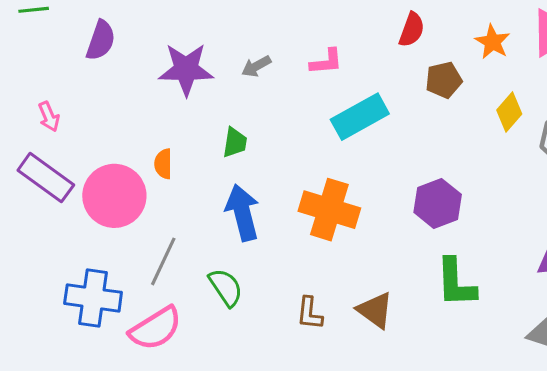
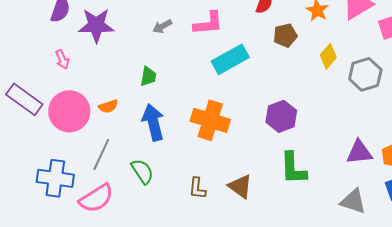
pink L-shape: (326, 62) -> (208, 23), size x1.4
purple star: (186, 69) -> (96, 25), moved
pink arrow: (49, 117) -> (62, 59), moved
orange semicircle: (163, 164) -> (108, 106), moved, turned -108

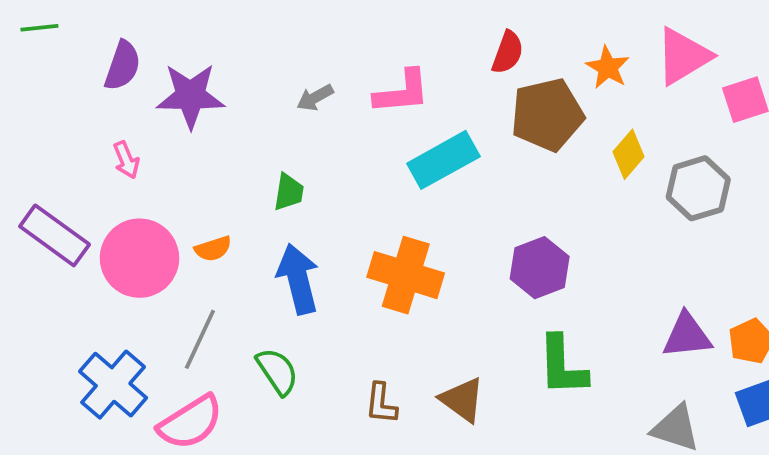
brown pentagon: (285, 35) -> (547, 115), size x1.6
blue cross: (55, 178) -> (113, 385), turned 33

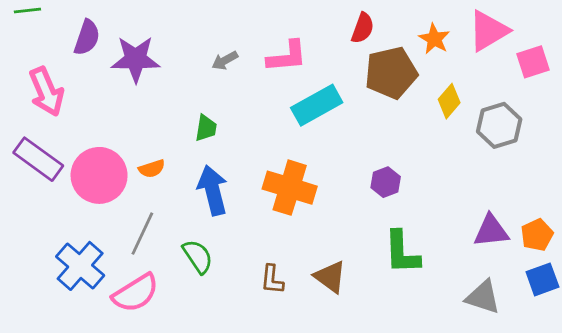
pink arrow: (126, 160) -> (46, 92), moved, size x1.8
purple hexagon: (540, 268) -> (386, 182), size x0.7

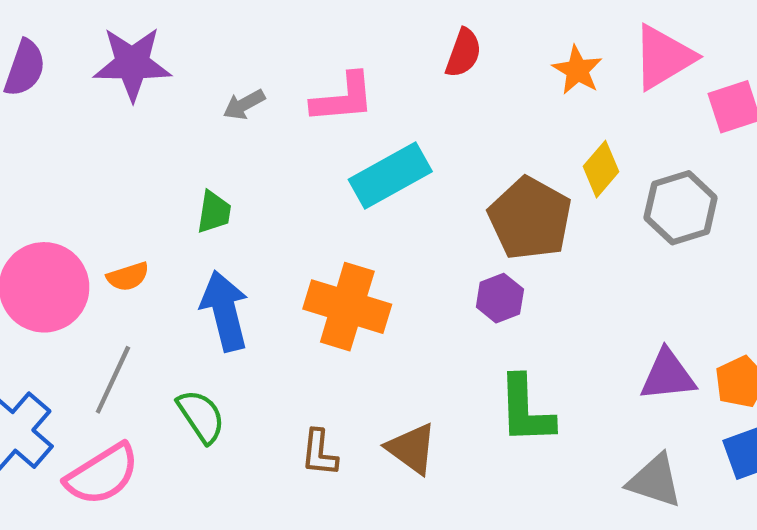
purple star: (136, 59) -> (132, 64), moved
brown pentagon: (391, 73) -> (530, 218), moved, turned -30

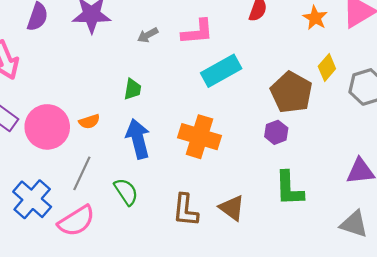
brown L-shape: (319, 453) -> (185, 210), size x1.4

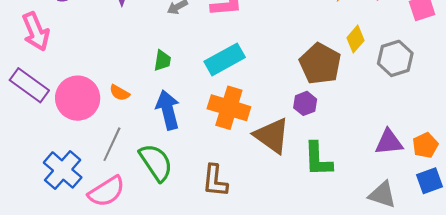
cyan rectangle: (221, 71) -> (225, 59), moved
orange semicircle: (89, 122) -> (119, 93), turned 48
green semicircle: (126, 192) -> (156, 162), size x1.4
brown triangle: (232, 208) -> (272, 136), moved, size x1.4

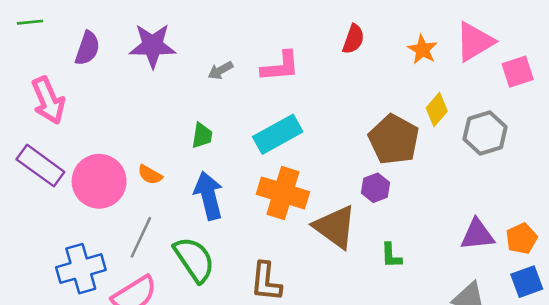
green L-shape: (318, 159) -> (391, 256), size x0.6
blue cross: (63, 170) -> (81, 269), turned 33

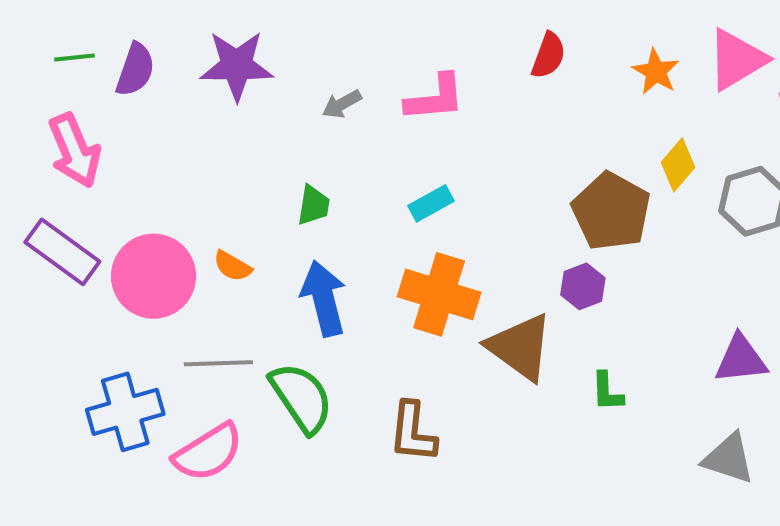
green line: (30, 22) -> (75, 57), moved
cyan rectangle: (278, 134) -> (431, 203), size x0.6
gray line: (141, 237) -> (218, 363), turned 63

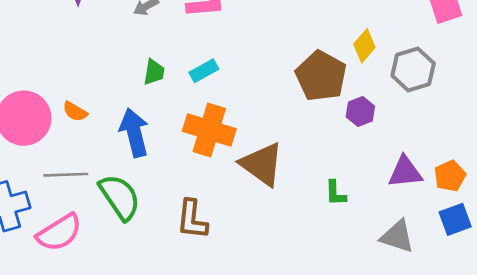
green trapezoid: (314, 205) -> (154, 72), moved
purple hexagon: (583, 286) -> (360, 112), moved
green L-shape: (607, 392) -> (335, 193), moved

